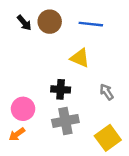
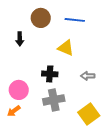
black arrow: (24, 23) -> (20, 39), moved, turned 40
gray arrow: (107, 92) -> (88, 76), turned -56

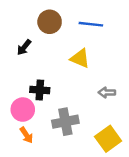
black arrow: (20, 39) -> (24, 47), turned 40
black cross: (50, 74) -> (40, 90), moved
orange arrow: (14, 111) -> (26, 135), moved, turned -88

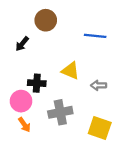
blue line: (91, 24) -> (95, 36), moved
yellow triangle: (80, 58) -> (70, 71), moved
yellow square: (108, 139) -> (100, 128), turned -35

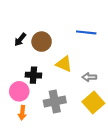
brown circle: (46, 20) -> (42, 42), moved
orange arrow: (24, 125) -> (22, 113), turned 40
yellow square: (100, 128) -> (93, 103), moved, turned 30

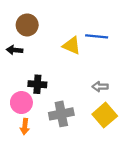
black arrow: (20, 40) -> (15, 50), moved, turned 56
brown circle: (42, 42) -> (27, 25), moved
yellow triangle: (64, 64) -> (72, 46), moved

